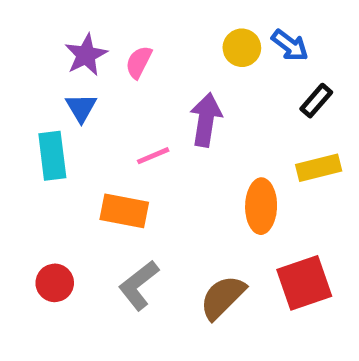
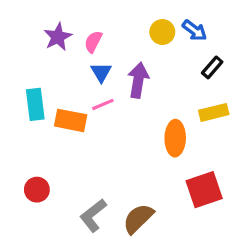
blue triangle: (81, 108) -> (101, 72), moved
orange rectangle: (124, 211) -> (71, 120), moved
gray L-shape: (139, 285) -> (93, 215), moved
brown semicircle: (223, 297) -> (138, 219), moved

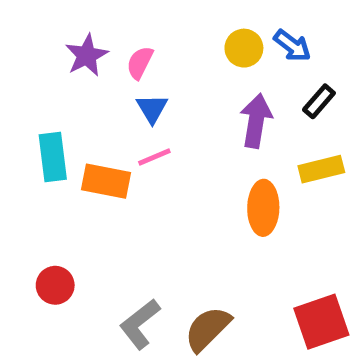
purple arrow: (138, 80) -> (256, 121), moved
red square: (204, 190) -> (321, 322), moved

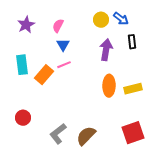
purple star: (87, 55) -> (26, 25), moved
black rectangle: (319, 101) -> (132, 42), turned -48
yellow rectangle: (321, 169) -> (133, 89), moved
orange rectangle: (106, 181) -> (44, 75), turned -60

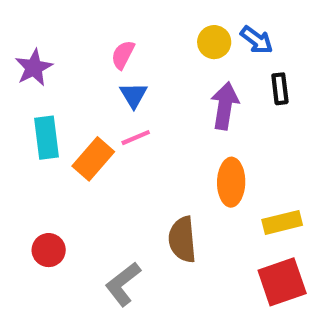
purple star: (26, 25) -> (34, 68), moved
yellow rectangle: (133, 89) -> (282, 222), moved
brown semicircle: (86, 136) -> (182, 239), moved, turned -50

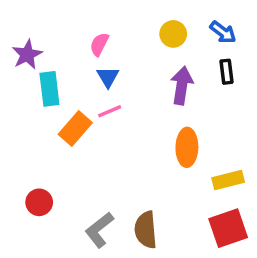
blue arrow: (257, 40) -> (223, 32), moved
cyan rectangle: (47, 138) -> (49, 89), moved
brown semicircle: (182, 239) -> (146, 230), moved

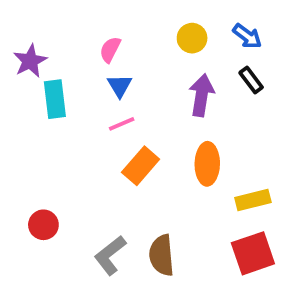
black rectangle: (226, 72) -> (251, 80), turned -30
orange rectangle: (75, 128) -> (141, 166), moved

